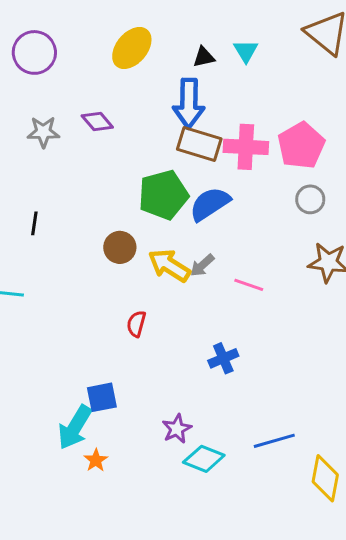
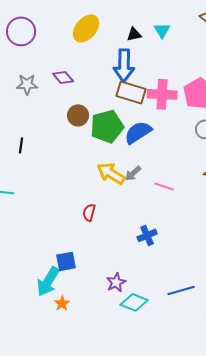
brown circle: (120, 247) -> (78, 115), moved

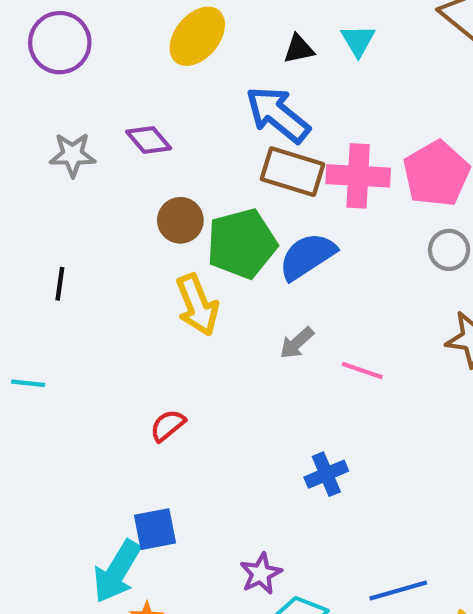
blue arrow: (124, 65) -> (278, 115), turned 128
yellow arrow: (111, 173) -> (197, 305), moved, turned -144
red semicircle: (89, 212) -> (168, 425), moved, turned 36

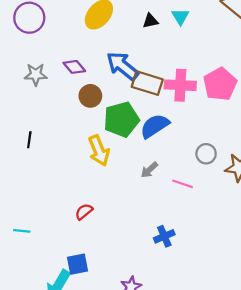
blue arrow: (278, 115) -> (122, 66), moved
brown circle: (180, 220) -> (90, 96), moved
gray circle: (449, 250) -> (206, 154), moved
cyan line: (28, 383) -> (22, 231), moved

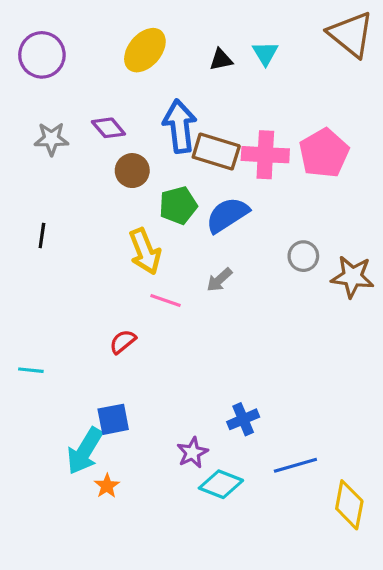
blue arrow: (122, 66) -> (180, 126), turned 44
green pentagon: (121, 119) -> (178, 205), size x0.7
pink line: (182, 184) -> (166, 300), moved
blue cross: (164, 236) -> (243, 419), moved

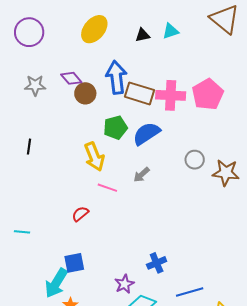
cyan triangle: (265, 53) -> (171, 31), turned 42
brown circle: (132, 171) -> (85, 93), moved

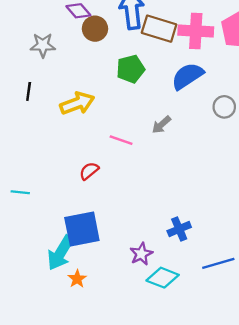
gray star: (35, 85) -> (43, 45), moved
blue semicircle: (146, 134) -> (187, 76), moved
yellow arrow: (94, 157) -> (77, 103), moved, turned -88
blue square: (74, 263) -> (82, 229), size x1.5

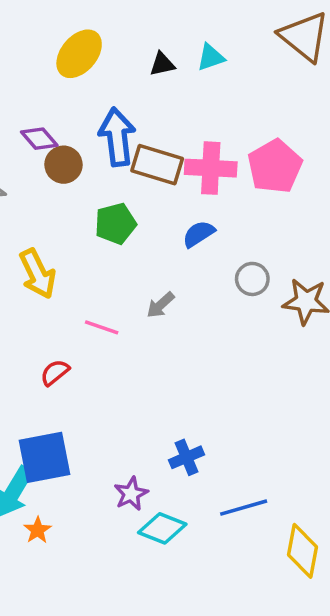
blue semicircle: (187, 76) -> (199, 234), size x0.7
yellow arrow: (77, 103) -> (38, 274), turned 84

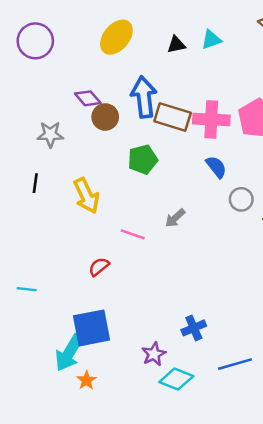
blue semicircle: (199, 234) -> (216, 167), moved, turned 85

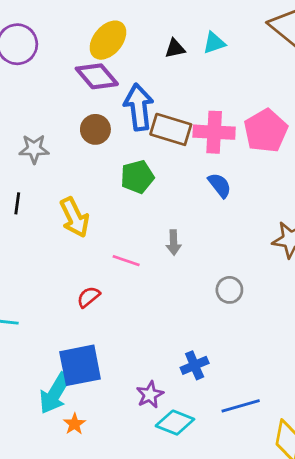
purple diamond: (88, 98) -> (97, 76), moved, size x1.4
gray circle: (241, 199) -> (229, 290), moved
gray arrow: (175, 218) -> (174, 242), turned -50

